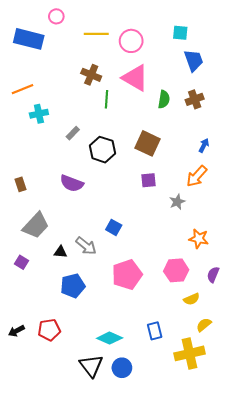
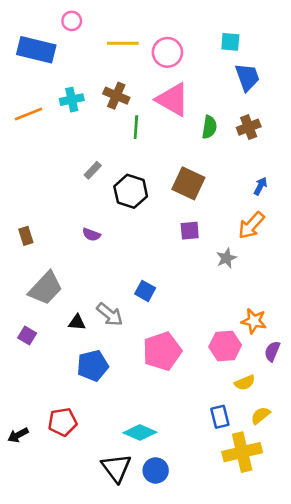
cyan cross: (39, 114) -> (72, 100), moved
purple semicircle: (72, 183) -> (91, 235), size x0.6
orange star: (199, 239) -> (254, 321), moved
black arrow: (16, 331) -> (18, 435), moved
blue rectangle: (155, 331) -> (220, 417), moved

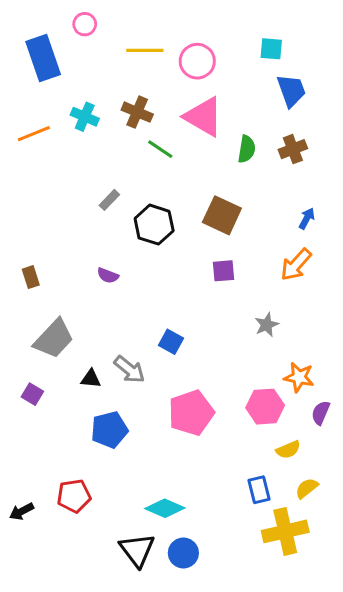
blue rectangle: (36, 50) -> (43, 58), turned 57
cyan cross: (72, 100) -> (85, 117), turned 35
green line: (136, 127) -> (160, 149), turned -60
gray star: (226, 258) -> (267, 325), moved

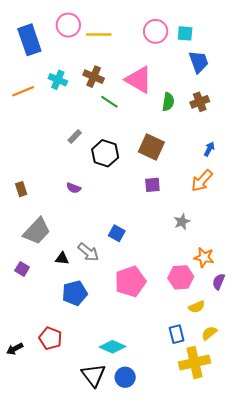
pink circle: (85, 24) -> (68, 25), moved, size x1.5
pink circle: (197, 61) -> (156, 31), moved
red pentagon: (74, 496) -> (50, 338), turned 30

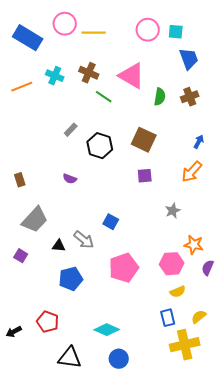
blue rectangle: (29, 40) -> (28, 38), turned -40
yellow semicircle: (197, 307) -> (178, 292), moved
black triangle: (94, 375) -> (70, 358), moved, turned -45

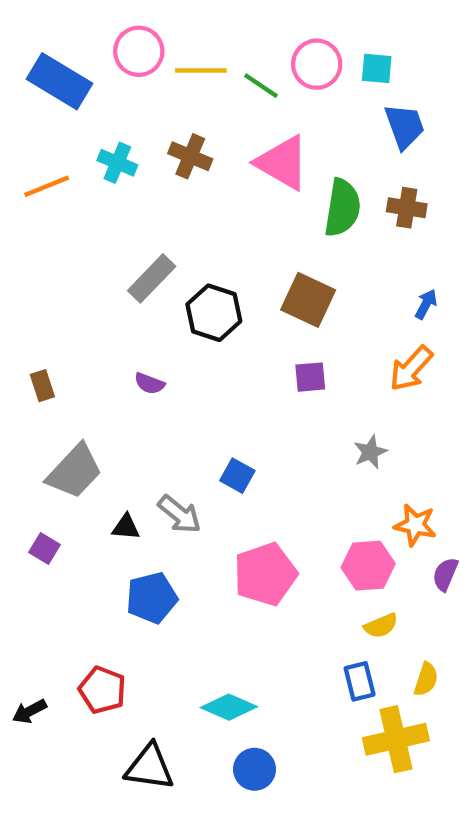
green line: (104, 97) -> (261, 86), moved
green semicircle: (160, 97) -> (342, 208), size x1.5
brown cross: (190, 97) -> (407, 208), turned 30
gray rectangle: (71, 130) -> (152, 278), size x1.6
yellow semicircle: (199, 317) -> (426, 679), turned 147

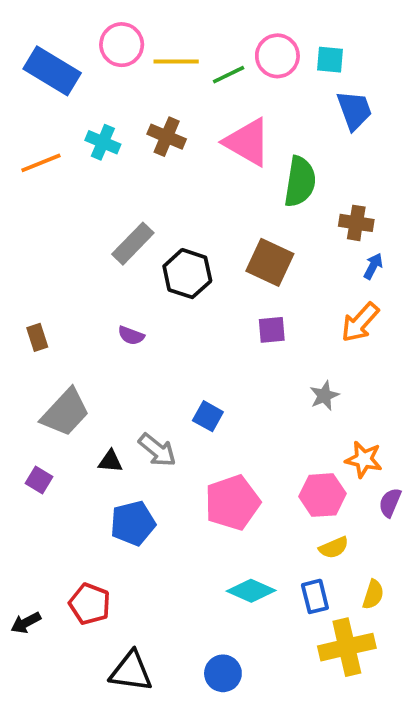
green line: (261, 86) -> (229, 75), turned -60
brown cross: (407, 208) -> (356, 223), moved
cyan diamond: (229, 707) -> (251, 591), moved

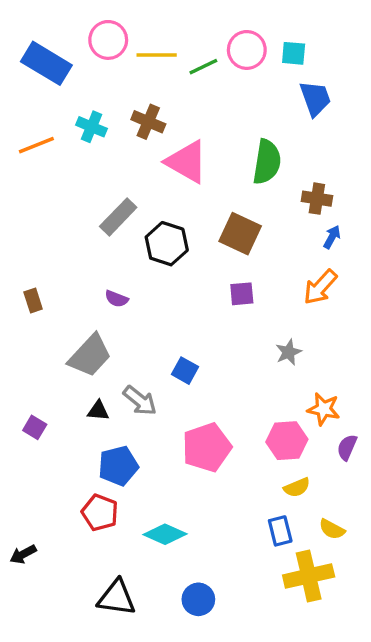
pink triangle: (247, 142) -> (187, 162), moved
gray trapezoid: (65, 412) -> (90, 356), moved
cyan diamond: (251, 591) -> (165, 534), moved
yellow semicircle: (373, 595) -> (332, 529), turned 100
red pentagon: (90, 604) -> (100, 513), moved

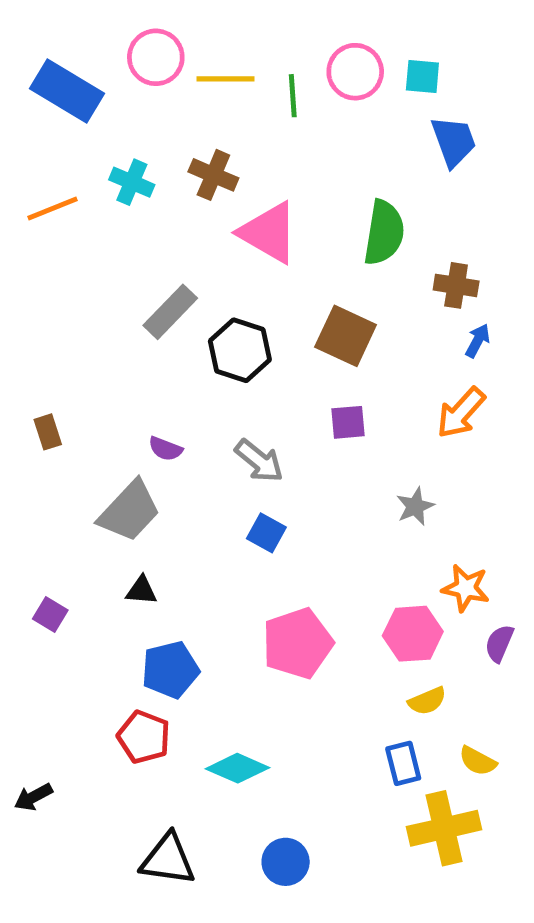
green line: (203, 67) -> (293, 96), turned -68
purple semicircle: (117, 299) -> (165, 449), moved
gray arrow: (140, 401) -> (259, 461), moved

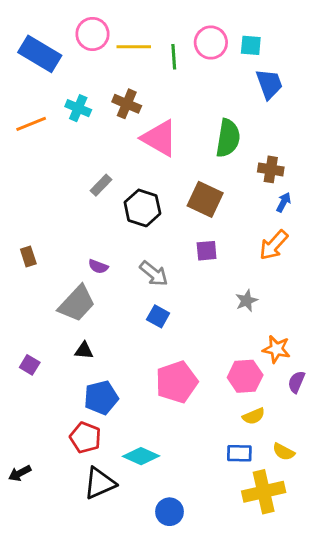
gray rectangle: (170, 312) -> (101, 185), size x0.7
blue rectangle: (403, 763) -> (239, 453), turned -75
black triangle: (168, 859) -> (100, 483), moved, turned -32

